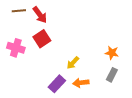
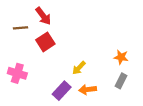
brown line: (19, 11) -> (21, 28), moved
pink cross: (16, 48) -> (17, 73), moved

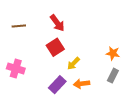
red arrow: (43, 16) -> (57, 23), moved
red square: (45, 42) -> (55, 47), moved

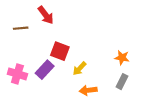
red arrow: (57, 23) -> (46, 15), moved
red square: (55, 47) -> (60, 51), turned -36
purple rectangle: (57, 85) -> (45, 70), moved

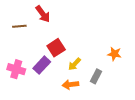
red square: (60, 51) -> (56, 48), turned 36
gray rectangle: (122, 82) -> (96, 76), moved
orange arrow: (88, 90) -> (70, 85), moved

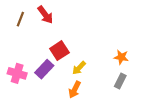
brown line: (19, 26) -> (20, 19), moved, turned -64
gray rectangle: (96, 76) -> (120, 81), moved
orange arrow: (70, 85) -> (75, 90), turned -56

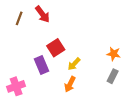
purple rectangle: (44, 69) -> (41, 65), turned -66
pink cross: (17, 73) -> (16, 86), moved, turned -36

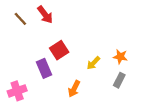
brown line: (19, 18) -> (20, 19), turned -64
yellow arrow: (74, 64) -> (93, 63), moved

